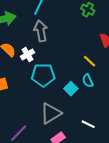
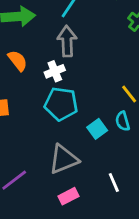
white cross: (27, 54) -> (55, 71), moved
white line: (88, 124) -> (114, 182), turned 32

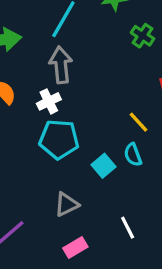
gray triangle: (64, 159) -> (66, 204), size x0.7

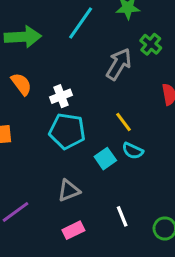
gray arrow: (61, 65) -> (119, 64), moved, turned 32
yellow line: (138, 122) -> (123, 122), moved
cyan semicircle: (133, 155) -> (133, 151), turned -50

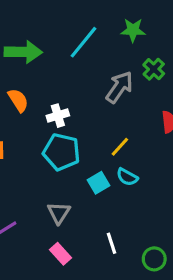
yellow line: (123, 122) -> (120, 147), turned 75
gray triangle: (69, 191) -> (59, 213), turned -40
pink rectangle: (73, 230) -> (61, 254), turned 70

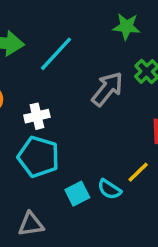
cyan line: (84, 42) -> (56, 54), moved
yellow line: (120, 147) -> (138, 172), moved
gray triangle: (59, 213) -> (31, 224), turned 45

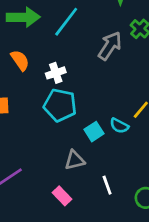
gray triangle: (31, 224) -> (75, 160), moved

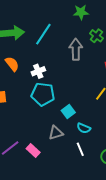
gray arrow: (110, 46) -> (76, 49), turned -30
cyan semicircle: (119, 126) -> (84, 128), moved
pink rectangle: (62, 196) -> (33, 150), moved

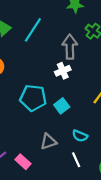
white cross: (38, 71) -> (63, 71), moved
cyan square: (68, 112) -> (62, 106), moved

